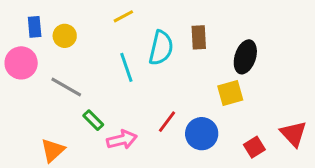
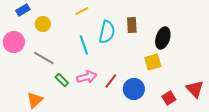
blue rectangle: (35, 27) -> (23, 10), moved, turned 64
pink arrow: (122, 140) -> (87, 77), moved

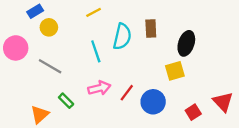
blue rectangle: (23, 10) -> (35, 11), moved
green rectangle: (62, 80) -> (66, 101), moved

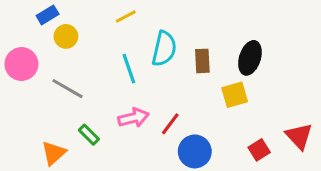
brown rectangle: (151, 28) -> (202, 61), moved
blue circle: (153, 102) -> (195, 151), moved

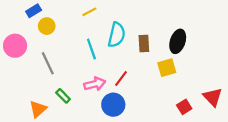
gray line: (67, 89) -> (48, 63), turned 35
red line: (170, 124) -> (121, 78), moved
blue circle: (195, 151) -> (113, 105), moved

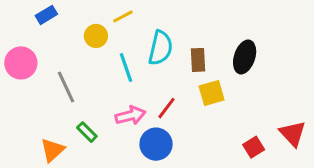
yellow circle: (47, 26) -> (96, 36), moved
yellow square: (167, 68) -> (212, 93), moved

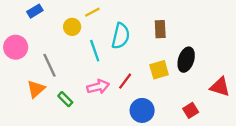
black ellipse: (245, 57) -> (186, 60), moved
brown rectangle: (198, 60) -> (160, 29), moved
red triangle: (293, 134) -> (220, 87), moved, turned -30
blue circle: (156, 144) -> (142, 110), moved
orange triangle: (52, 150) -> (36, 89), moved

